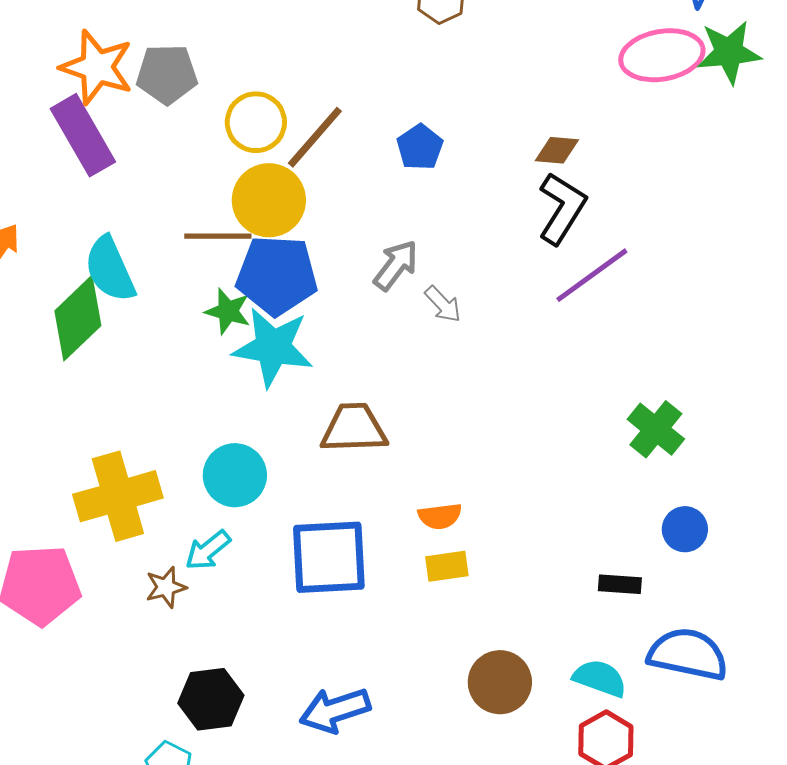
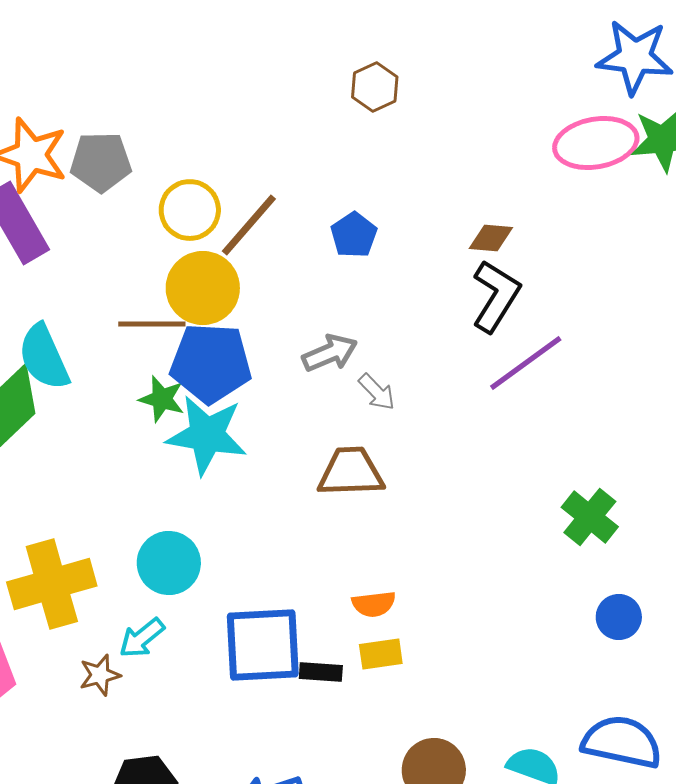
gray arrow: (396, 265) -> (330, 353), turned 30
brown trapezoid: (354, 428) -> (351, 472), moved
black rectangle: (620, 584) -> (321, 672), moved

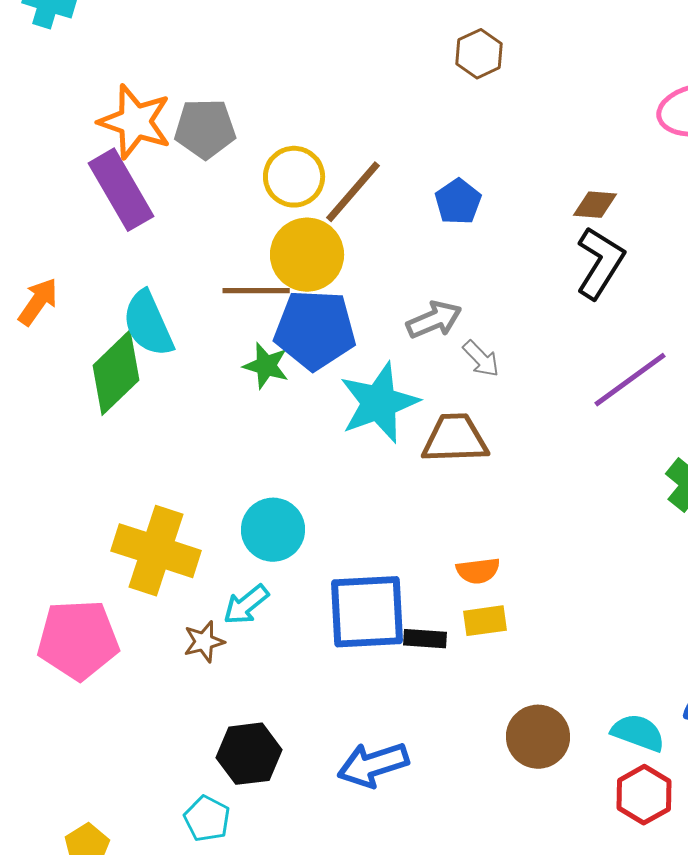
purple line: (526, 363) -> (630, 380), moved
cyan star: (207, 435) -> (379, 403), moved, turned -30
yellow cross: (52, 584) -> (156, 551), turned 34

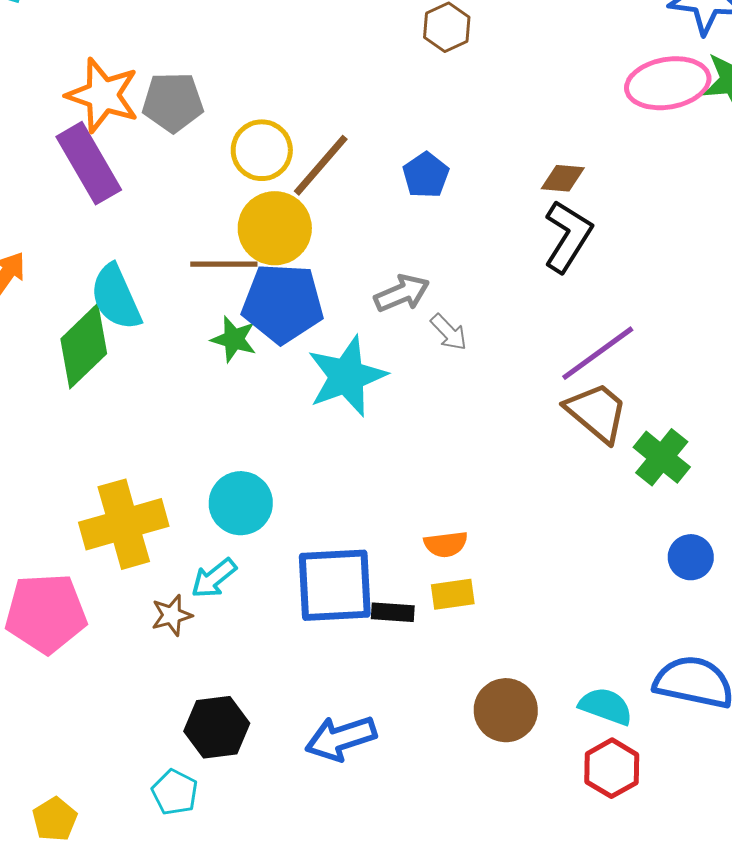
brown trapezoid: (455, 439) -> (597, 412), moved, turned 42
yellow cross: (156, 551) -> (124, 524), turned -34

